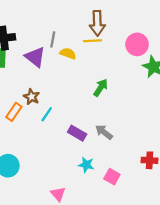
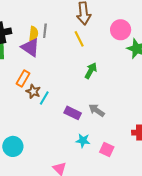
yellow line: (93, 41) -> (79, 39), moved, turned 70
yellow semicircle: (68, 54) -> (34, 34), moved, turned 80
brown star: (32, 97) -> (33, 91), moved
orange rectangle: (14, 112) -> (23, 78), moved

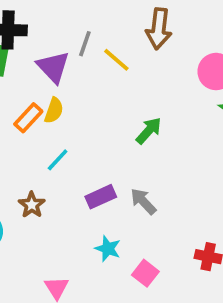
yellow semicircle: (34, 34) -> (54, 110), moved
yellow line: (79, 39) -> (116, 60), moved, turned -35
brown star: (33, 91) -> (32, 205), moved
purple rectangle: (73, 113) -> (101, 197), turned -63

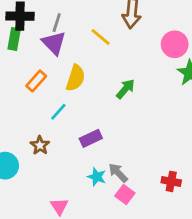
gray line: (85, 44) -> (57, 23), moved
yellow semicircle: (54, 110) -> (76, 78), moved, size x1.4
gray arrow: (143, 201) -> (118, 173), moved

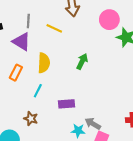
gray line: (57, 23) -> (28, 21), moved
purple rectangle: (91, 138) -> (66, 104), turned 35

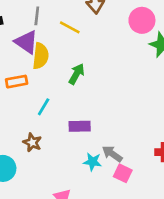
green arrow: (82, 61) -> (77, 74), moved
yellow semicircle: (44, 63) -> (41, 56), moved
orange rectangle: (16, 73) -> (17, 82), turned 49

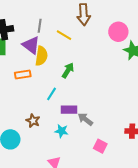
cyan line: (44, 107) -> (51, 94), moved
gray arrow: (112, 154) -> (85, 119), moved
cyan star: (93, 162) -> (61, 131), moved

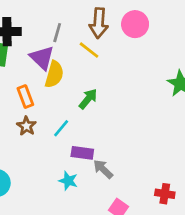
brown arrow: (84, 15) -> (99, 23), moved
pink circle: (118, 32) -> (135, 24), moved
orange rectangle: (23, 75) -> (25, 97), turned 70
brown star: (33, 121) -> (26, 126), moved

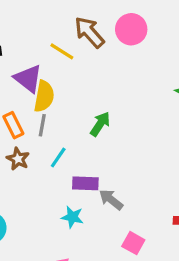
brown arrow: (99, 23) -> (89, 32), turned 140
gray line: (57, 33) -> (42, 125), moved
yellow line: (89, 50) -> (62, 51), moved
green arrow: (88, 99) -> (100, 124), moved

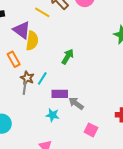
gray line: (42, 125) -> (25, 88), moved
brown star: (18, 159) -> (27, 78), moved

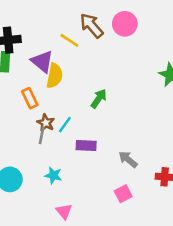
gray arrow: (76, 103) -> (128, 159), moved
cyan star: (52, 115) -> (53, 175), moved
pink square: (91, 130) -> (123, 194), turned 32

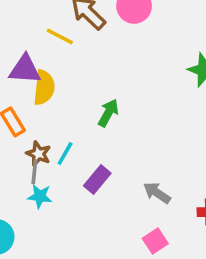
purple triangle: (42, 61) -> (25, 69), turned -30
purple rectangle: (86, 146) -> (97, 180), turned -48
cyan star: (53, 175) -> (40, 196), moved

